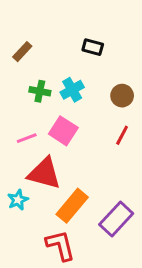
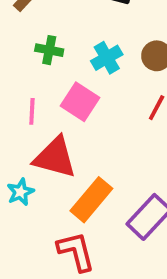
cyan cross: (72, 90) -> (107, 58), moved
pink line: (27, 138) -> (32, 111), turned -66

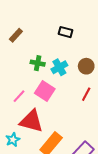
green cross: (49, 50) -> (38, 63), moved
pink line: (32, 111) -> (19, 96), turned 40

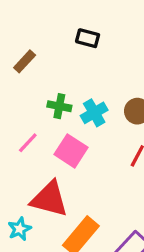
black rectangle: (66, 32) -> (88, 38), moved
pink line: (19, 96) -> (28, 143), moved

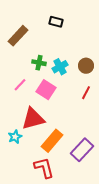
brown rectangle: (25, 61) -> (18, 36), size x1.5
red triangle: (49, 199) -> (33, 119), turned -30

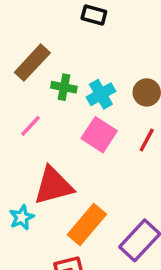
brown rectangle: (18, 36) -> (32, 63), moved
pink square: (46, 90) -> (99, 135), moved

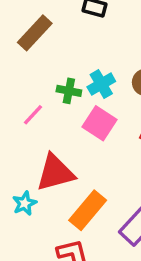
brown rectangle: (32, 63) -> (35, 33), moved
green cross: (64, 87) -> (69, 91), moved

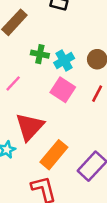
green cross: (69, 91) -> (40, 54), moved
red triangle: (55, 173) -> (30, 127), turned -32

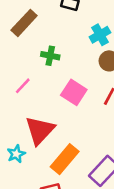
cyan cross: (64, 60) -> (100, 35), moved

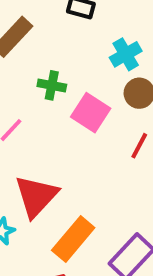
pink square: (74, 92) -> (91, 113), moved

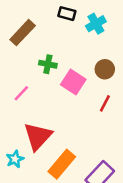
cyan cross: (126, 54) -> (96, 24), moved

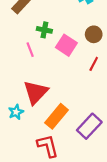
pink line: (21, 93) -> (30, 50), moved, turned -64

